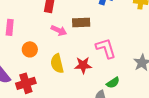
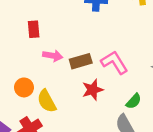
brown rectangle: (81, 23) -> (81, 61), moved
yellow semicircle: (57, 63) -> (47, 101), moved

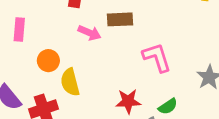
brown rectangle: (81, 61) -> (120, 19), moved
red star: (93, 90) -> (128, 101), moved

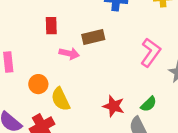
pink L-shape: (157, 57) -> (151, 53), moved, turned 64
red star: (128, 101) -> (114, 106), turned 30

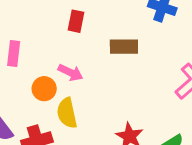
pink arrow: (69, 53) -> (71, 73), moved

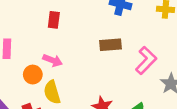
brown rectangle: (124, 47) -> (111, 45), moved

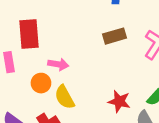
red rectangle: (54, 20) -> (29, 34), moved, size x1.6

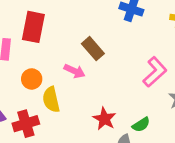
brown rectangle: (114, 36) -> (93, 49), moved, turned 50
pink arrow: (58, 64) -> (75, 71), moved

